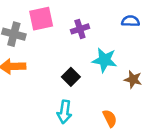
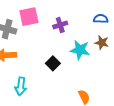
brown star: (133, 79) -> (102, 43), moved
cyan arrow: (64, 112) -> (21, 86), moved

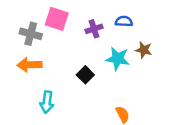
pink square: (29, 17) -> (57, 19), turned 30
blue semicircle: (101, 19) -> (124, 21), moved

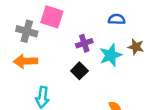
purple cross: (94, 29) -> (84, 43), moved
cyan star: (118, 59) -> (111, 55), turned -30

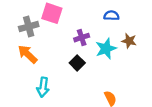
gray cross: (27, 31) -> (29, 27), turned -30
orange arrow: (26, 61) -> (28, 54), turned 45

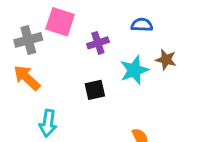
purple cross: (82, 38) -> (98, 43), moved
black square: (77, 63) -> (95, 90), turned 32

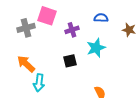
brown star: (166, 60) -> (129, 30), moved
orange arrow: (27, 78) -> (26, 64), moved

